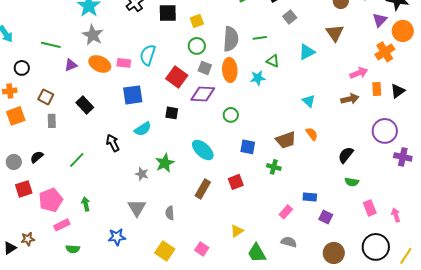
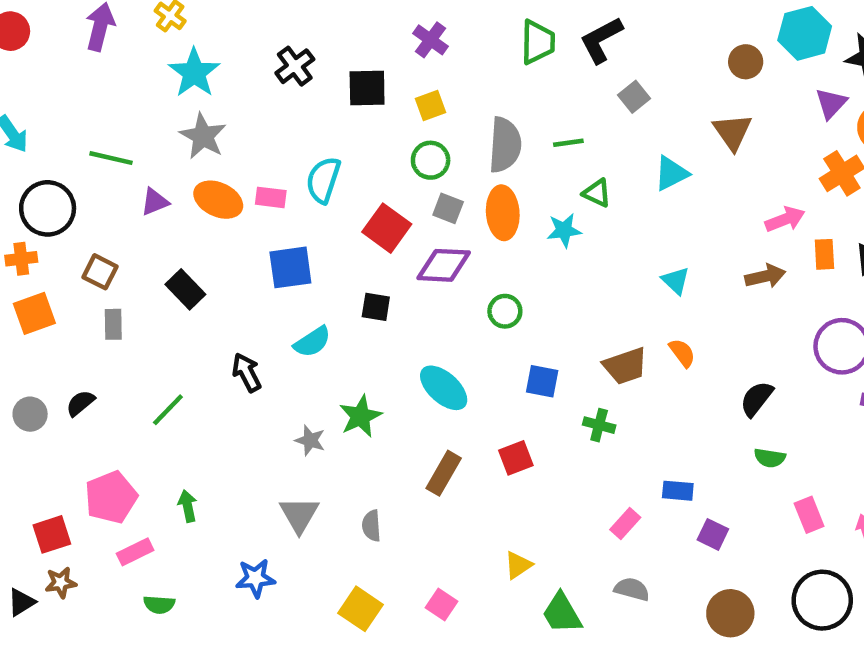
black circle: (22, 68) -> (48, 208), size x1.6
red square: (24, 189) -> (52, 534), moved

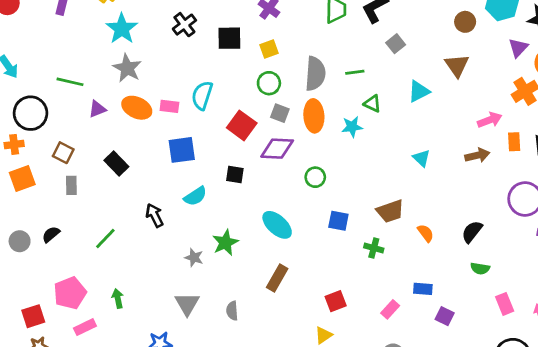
orange semicircle: (682, 353) -> (426, 233), moved
red square: (516, 458) -> (336, 301), moved

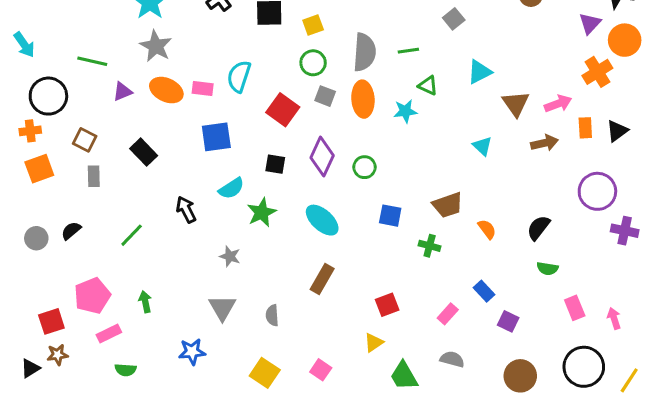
brown triangle: (457, 65) -> (516, 104), moved
purple diamond: (277, 149) -> (322, 157), moved, turned -68
green star: (225, 243) -> (262, 213), moved
blue rectangle: (423, 289) -> (484, 291), turned 42

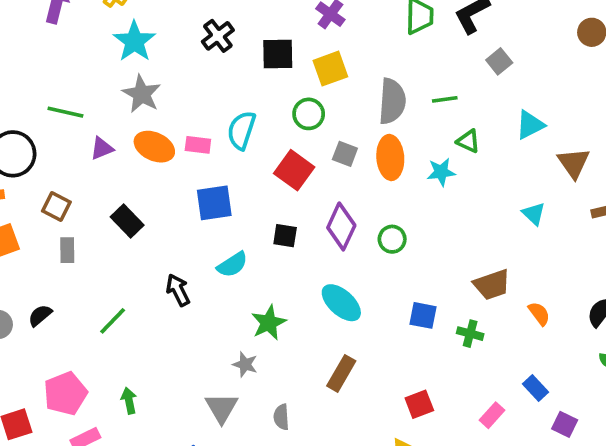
yellow square: (313, 25) -> (330, 69), size x1.4
green circle: (313, 63) -> (309, 114), moved
green star: (262, 213) -> (269, 323), moved
blue square: (390, 216) -> (423, 315), moved
gray star: (230, 256) -> (245, 364), moved

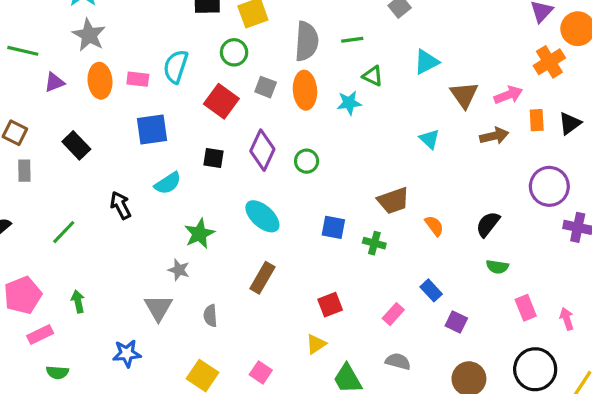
orange ellipse: (154, 147) -> (100, 81), turned 60

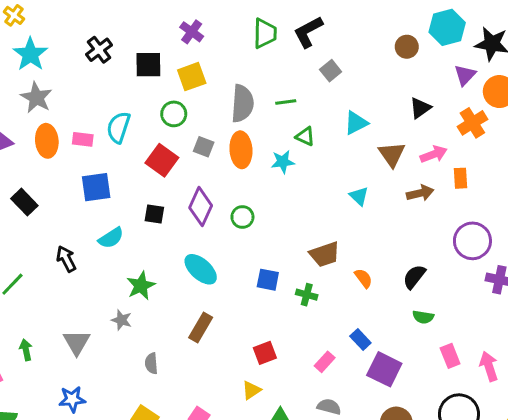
black triangle: (570, 123) -> (420, 108), moved
gray triangle: (158, 308) -> (77, 342), moved
pink arrow: (567, 319) -> (489, 366), size x1.4
purple square: (456, 322) -> (384, 369), size x1.6

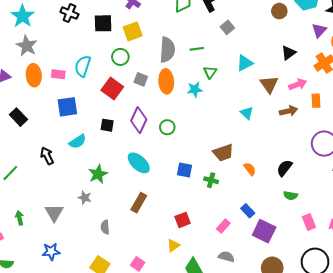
black cross: (99, 50) -> (69, 13), turned -30
green triangle: (305, 136) -> (210, 72), turned 40

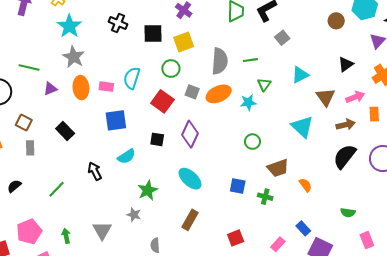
orange ellipse: (166, 81) -> (219, 94), turned 70
cyan triangle: (247, 113) -> (302, 127), size x1.6
green circle: (167, 127) -> (252, 142), moved
black semicircle: (284, 168) -> (345, 156), moved, size x1.4

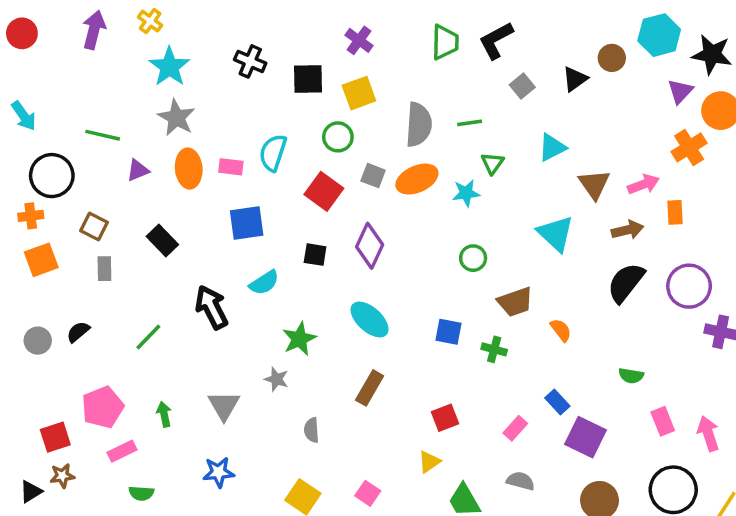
black triangle: (346, 64) -> (575, 79), moved
black arrow: (95, 171) -> (212, 307), size x1.4

